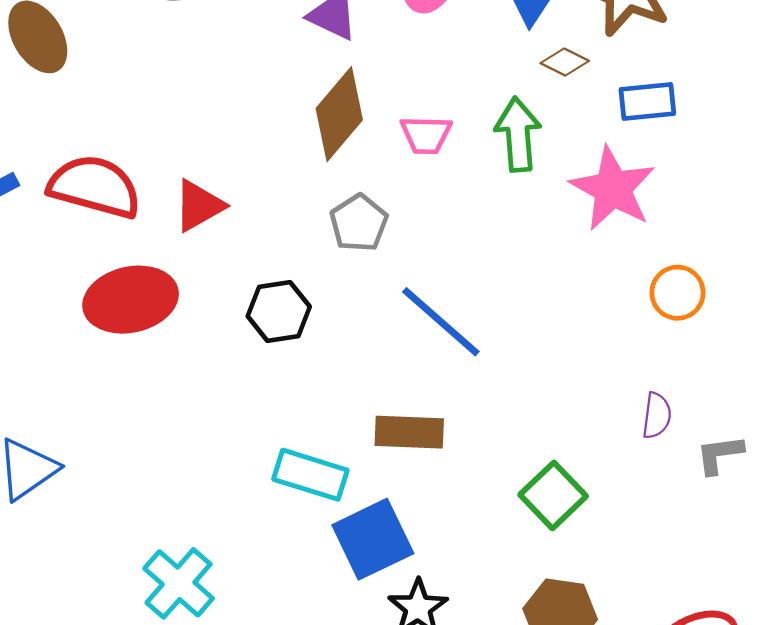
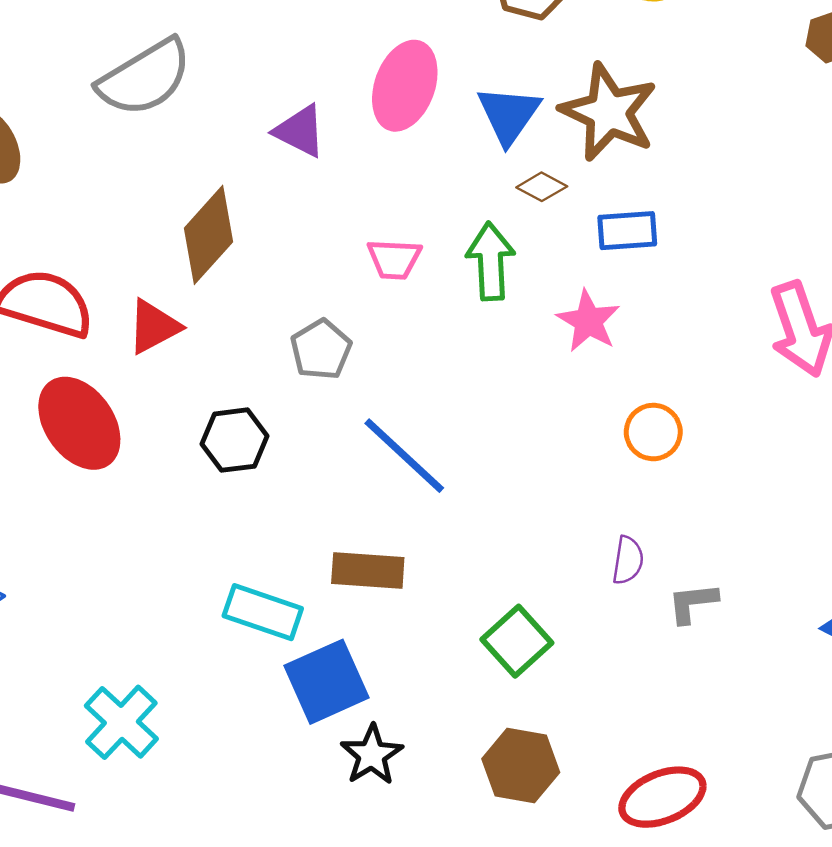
brown diamond: (339, 114) -> (208, 235), moved
pink star: (613, 189) -> (588, 321), size x0.7
red ellipse: (131, 300) -> (79, 423), turned 66

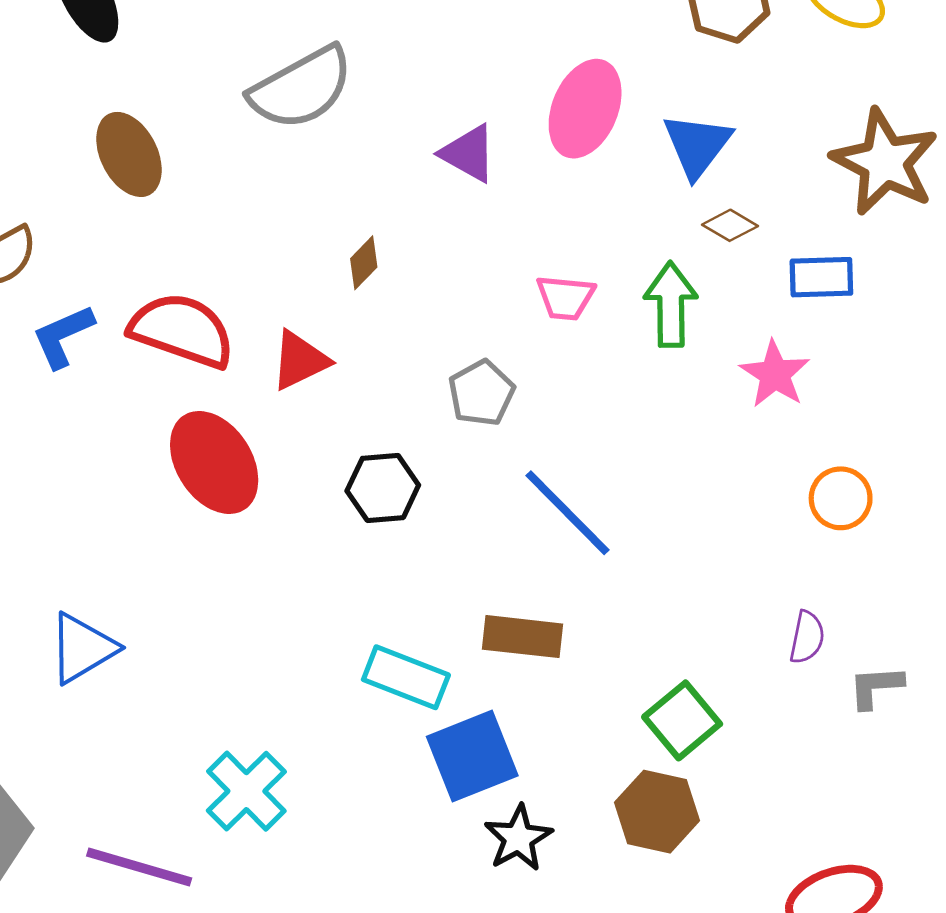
brown star: (609, 112) -> (885, 162), moved
brown diamond: (208, 235) -> (364, 263), size x0.5
brown hexagon: (521, 766) -> (657, 812), moved

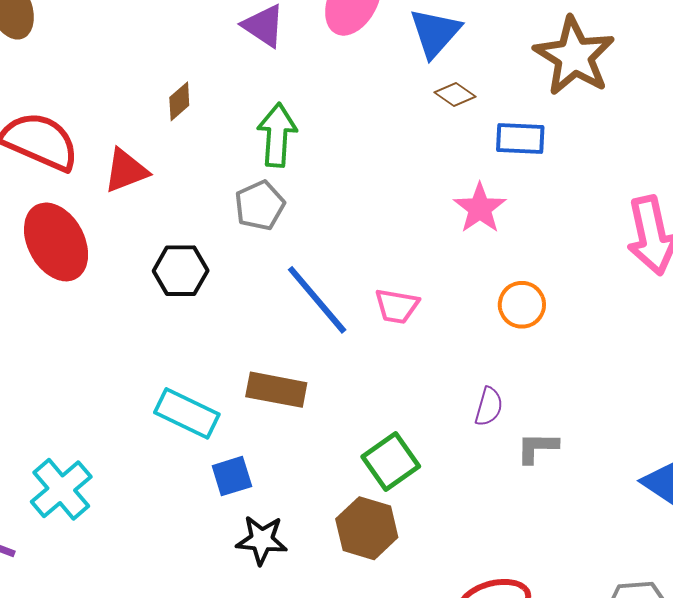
pink trapezoid: (565, 298) -> (397, 306), moved
green arrow: (671, 304) -> (277, 135), moved
blue square: (472, 756) -> (232, 476), size x0.6
black star: (518, 838) -> (262, 540), turned 30

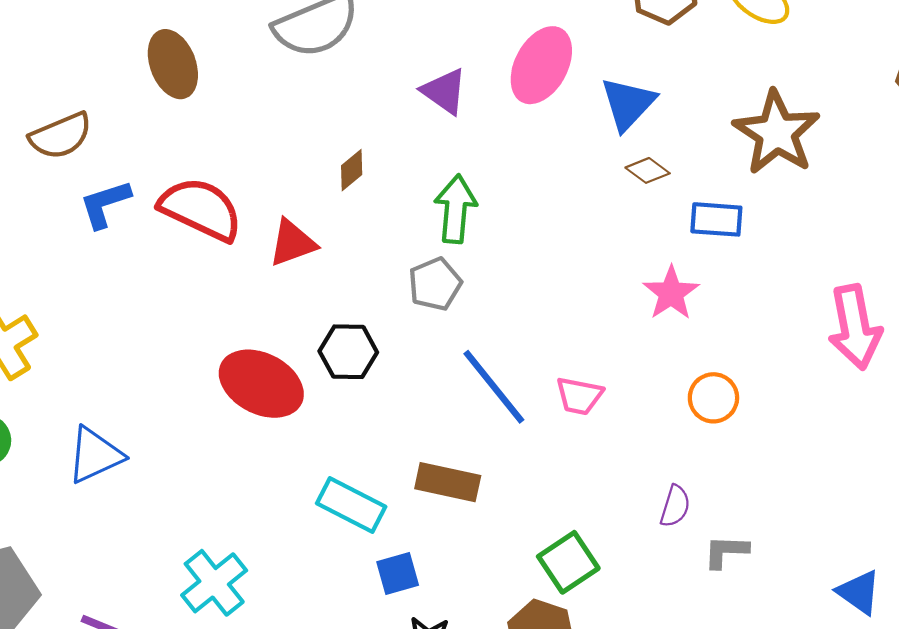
red ellipse: (56, 242) -> (261, 384), moved, turned -36

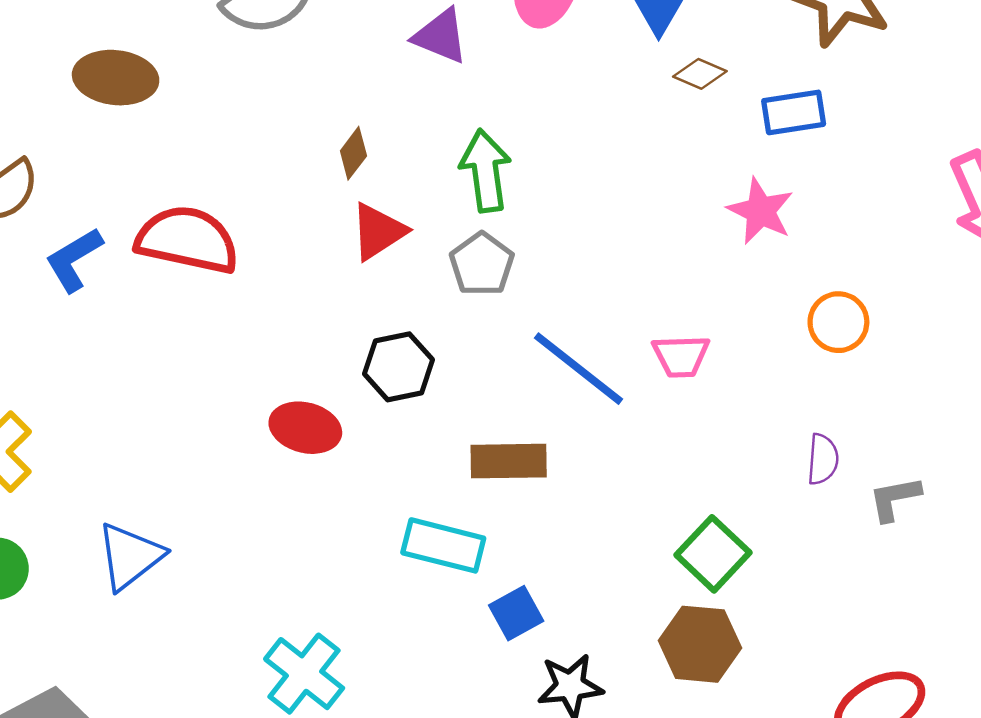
brown ellipse: (173, 64) -> (116, 78), turned -50
red triangle: (292, 243) -> (378, 231), moved
red ellipse: (261, 384) -> (305, 428), size x0.7
brown rectangle: (448, 482) -> (509, 461), moved

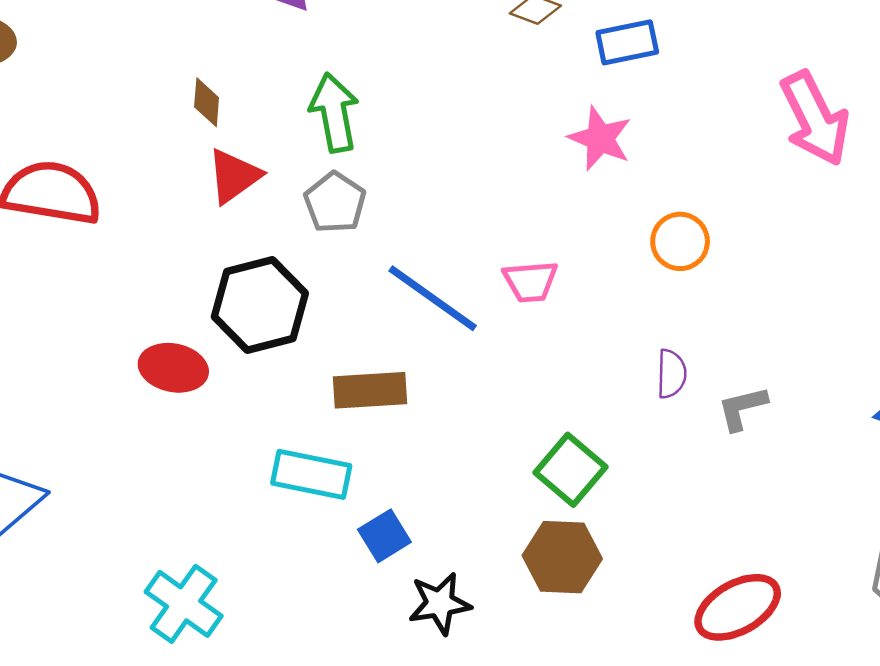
brown diamond: (353, 153) -> (207, 102), turned -30
black hexagon: (399, 367) -> (260, 305), size x1.4

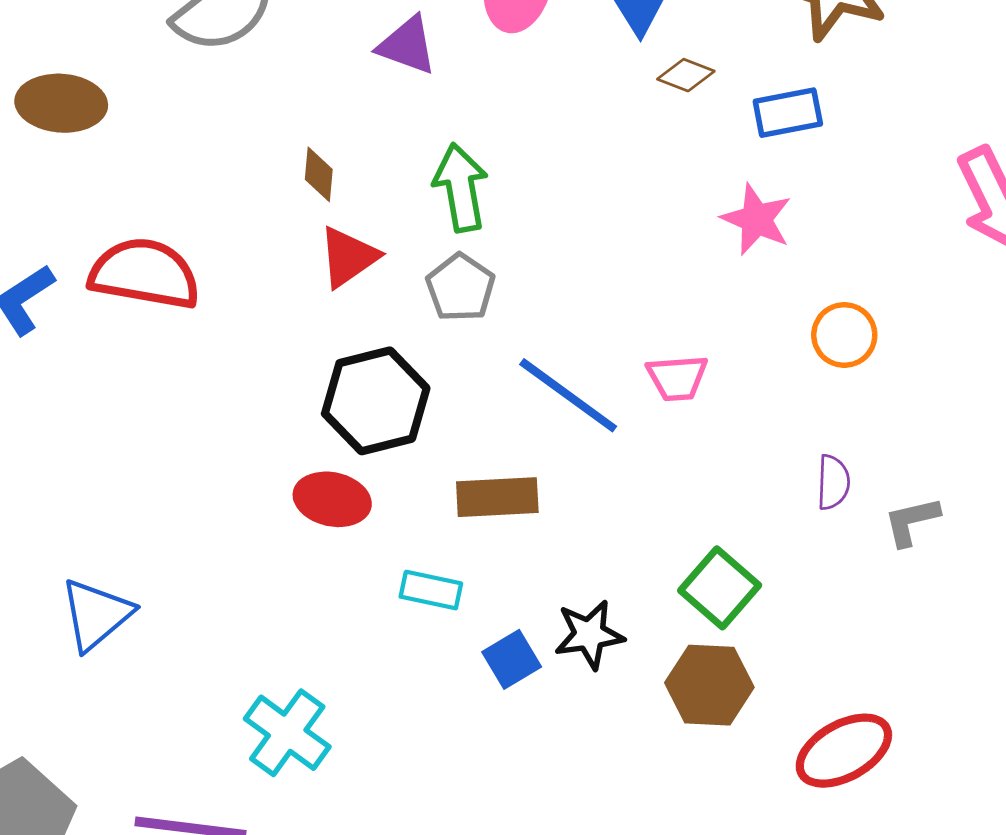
red ellipse: (173, 368) -> (332, 499), moved
cyan rectangle: (311, 474) -> (431, 590), size x0.7
black star: (440, 603) -> (589, 635), moved
red ellipse: (738, 607) -> (844, 751), moved

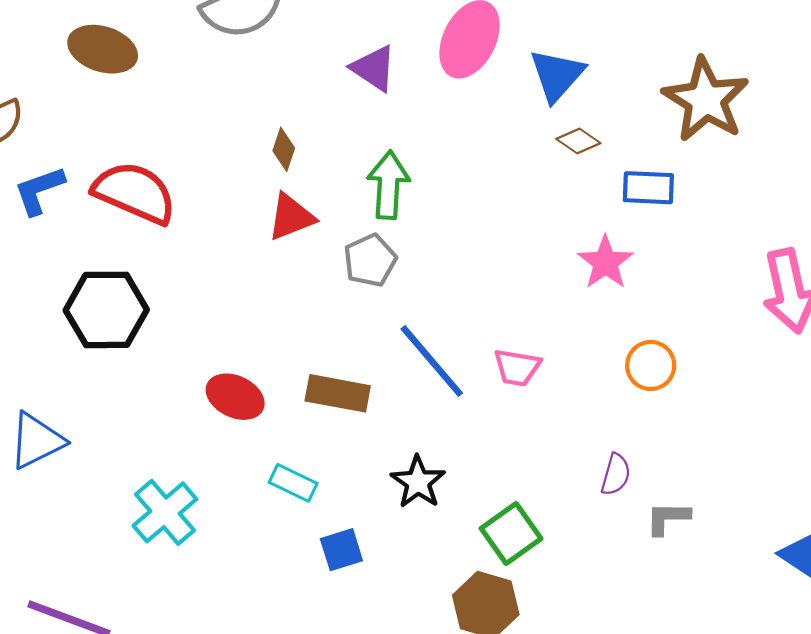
black hexagon: (376, 401) -> (106, 310), moved
brown rectangle: (497, 497) -> (338, 393), moved
black star: (589, 635) -> (418, 482), moved, turned 30
cyan cross: (287, 733) -> (165, 512), moved

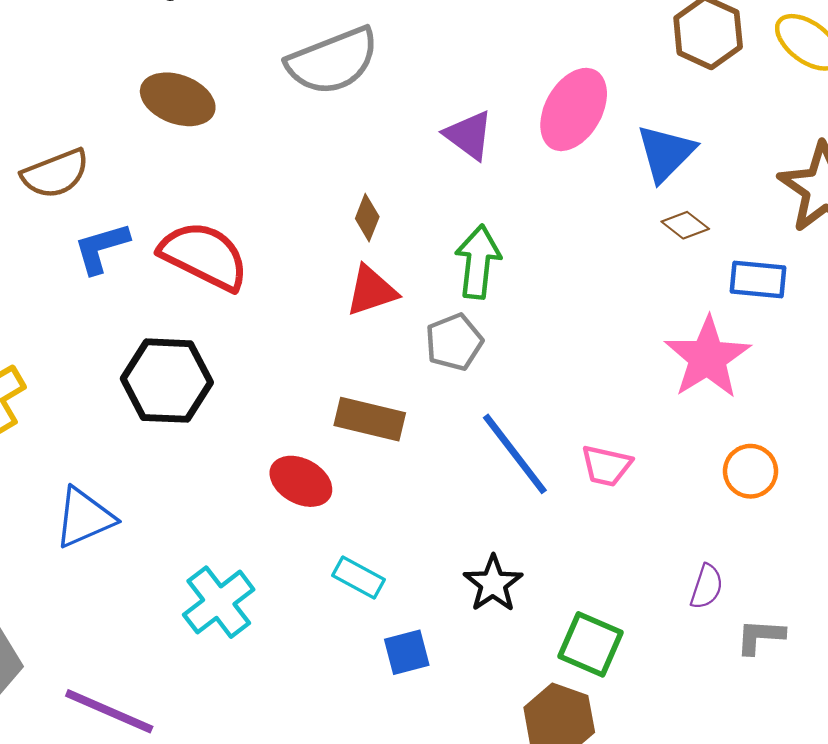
pink star: (605, 262) -> (708, 358), size x1.4
brown rectangle: (338, 393) -> (370, 419), moved
green square: (511, 534) -> (591, 644), turned -34

